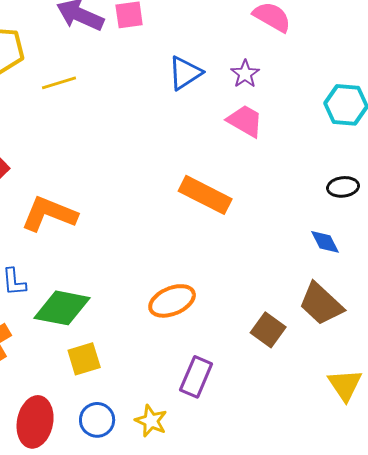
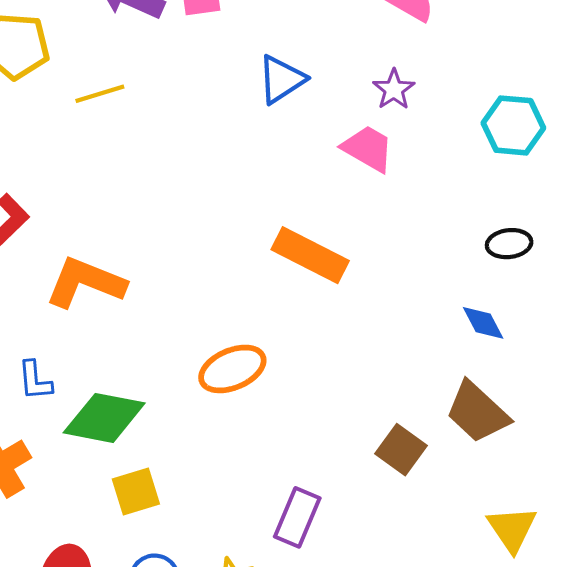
purple star: (245, 74) -> (394, 89), moved
orange ellipse: (172, 301) -> (232, 369), moved

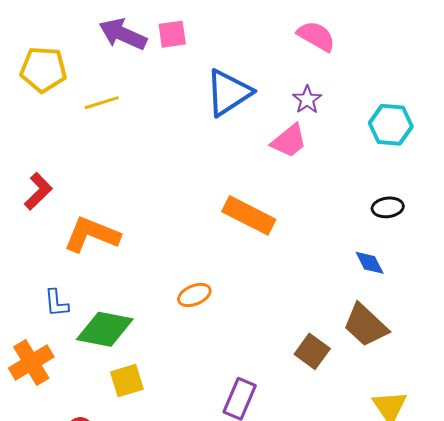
blue triangle: (281, 79) -> (229, 93), size x1.4
pink trapezoid: (368, 149) -> (289, 141), turned 111
orange ellipse: (232, 369) -> (194, 295), size x0.7

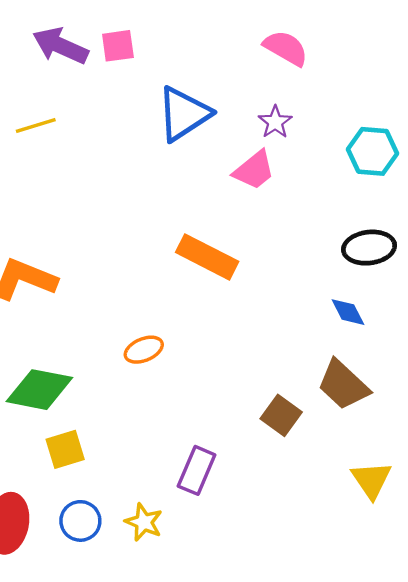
black ellipse: (388, 207) -> (369, 248), size x1.4

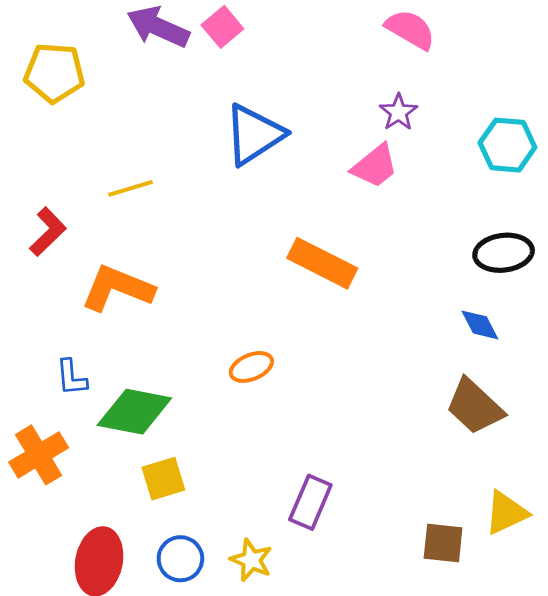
pink square: (118, 46) -> (222, 27), turned -32
blue triangle: (184, 114) -> (254, 135), moved
yellow line: (36, 126) -> (131, 188), moved
brown square: (281, 415) -> (443, 543), moved, turned -30
yellow triangle: (371, 480) -> (506, 513), turned 39

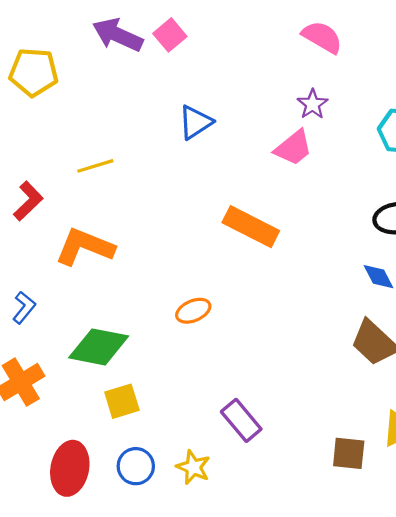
blue triangle: (254, 135) -> (195, 122), size x0.7
blue L-shape: (71, 377) -> (24, 308), moved, turned -136
purple rectangle: (310, 502) -> (241, 420), turned -63

